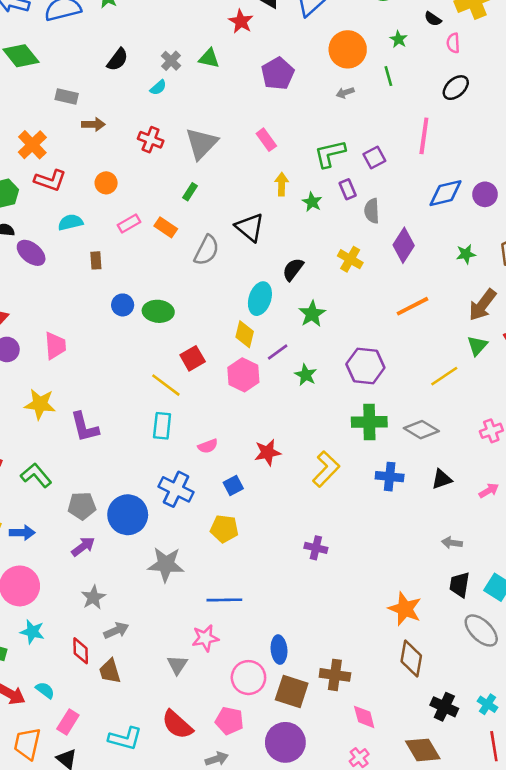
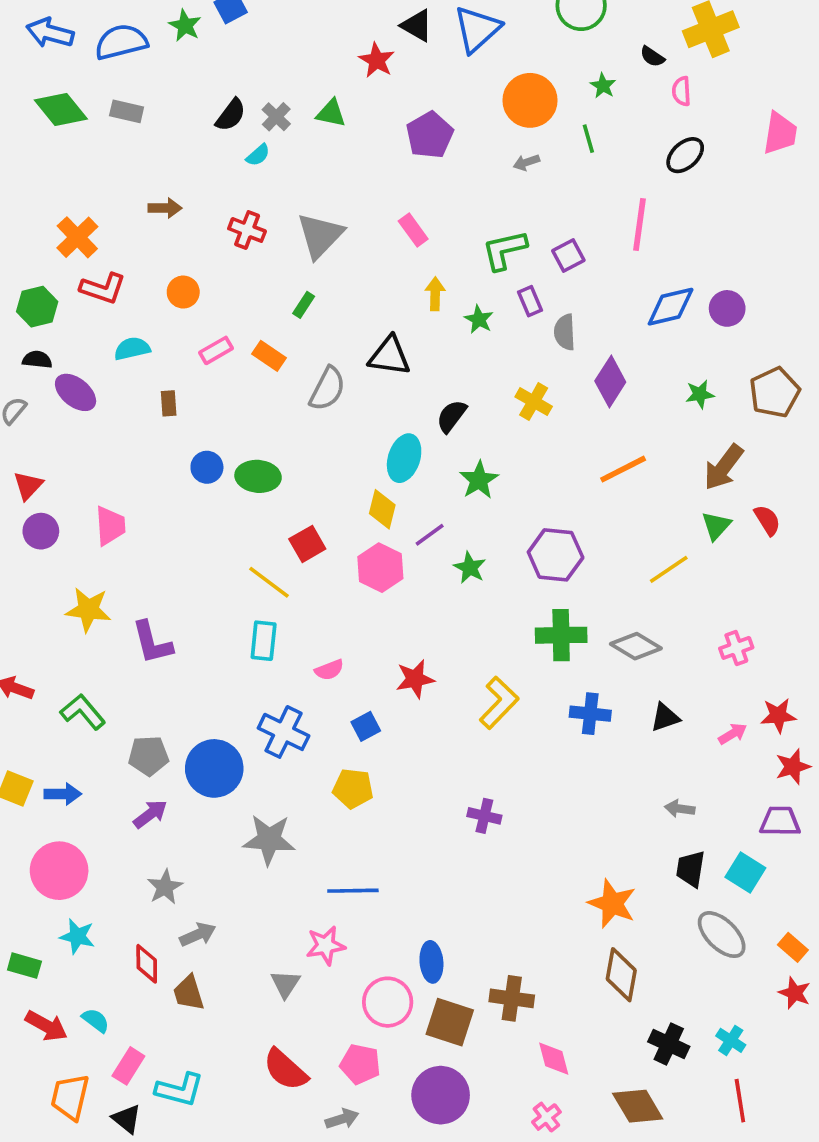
black semicircle: (118, 60) -> (231, 115), moved
gray rectangle: (67, 96) -> (127, 111), moved
black triangle: (250, 227) -> (389, 356), turned -32
cyan L-shape: (125, 739) -> (180, 1090), moved

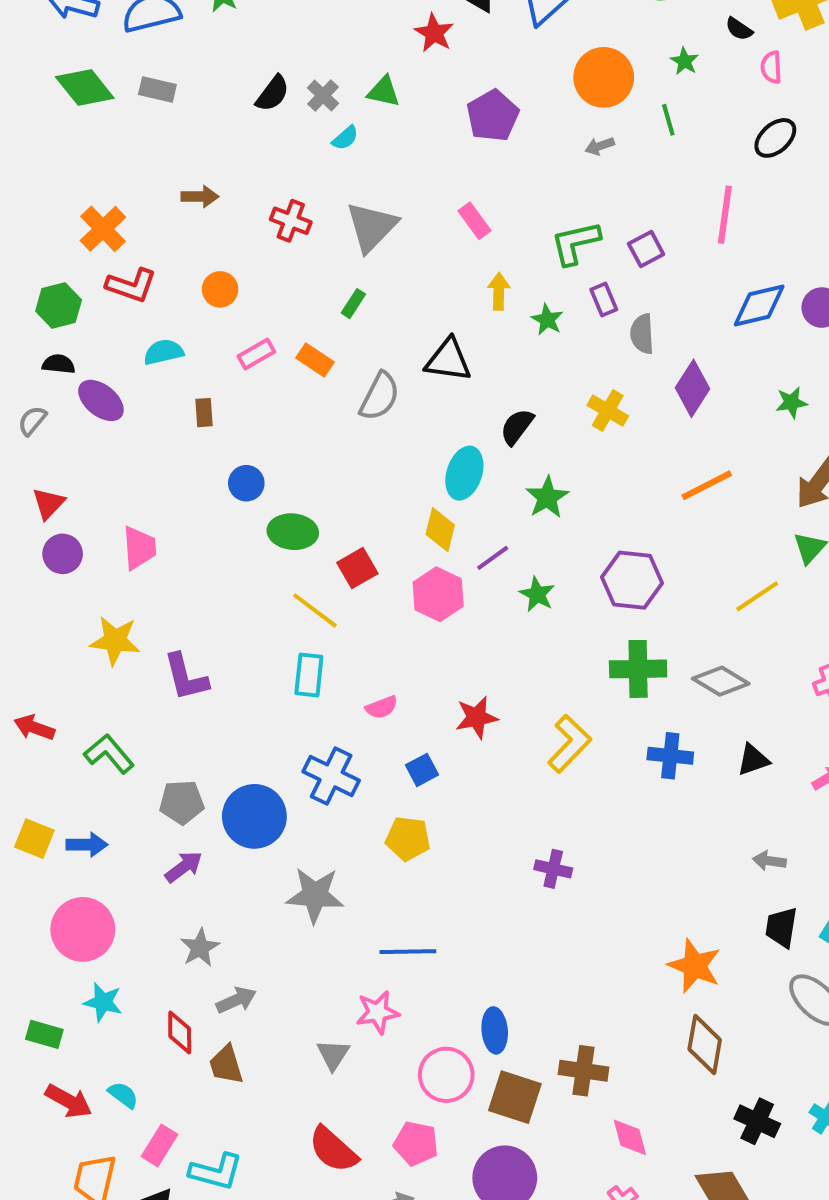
cyan semicircle: (258, 155) -> (345, 138), moved
green ellipse: (258, 476) -> (293, 532), moved

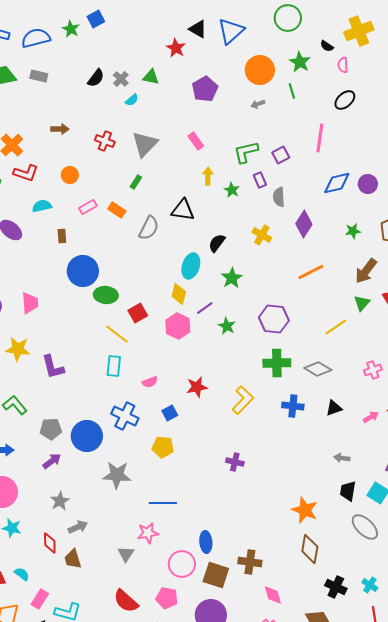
green star: (684, 61) -> (300, 62), size x1.5
blue circle: (246, 483) -> (83, 271), size x1.8

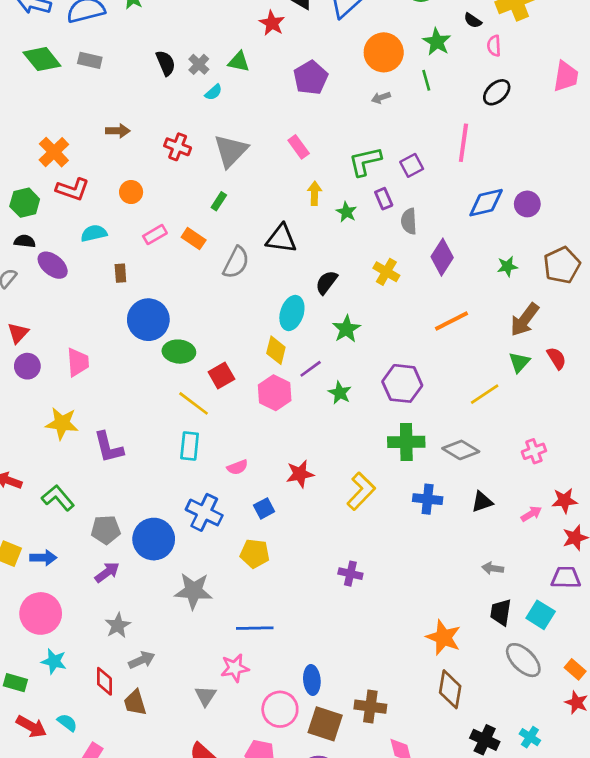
black semicircle: (96, 78) -> (166, 63), turned -60

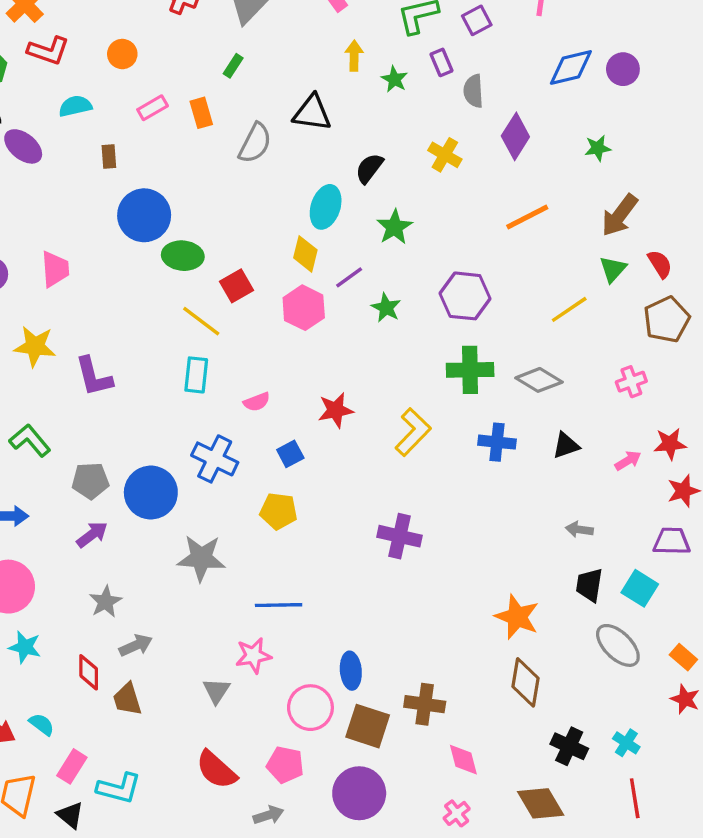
orange rectangle: (194, 239) -> (201, 113), turned 40
brown pentagon: (562, 265) -> (667, 319), moved
purple cross: (350, 574) -> (400, 536), size x1.4

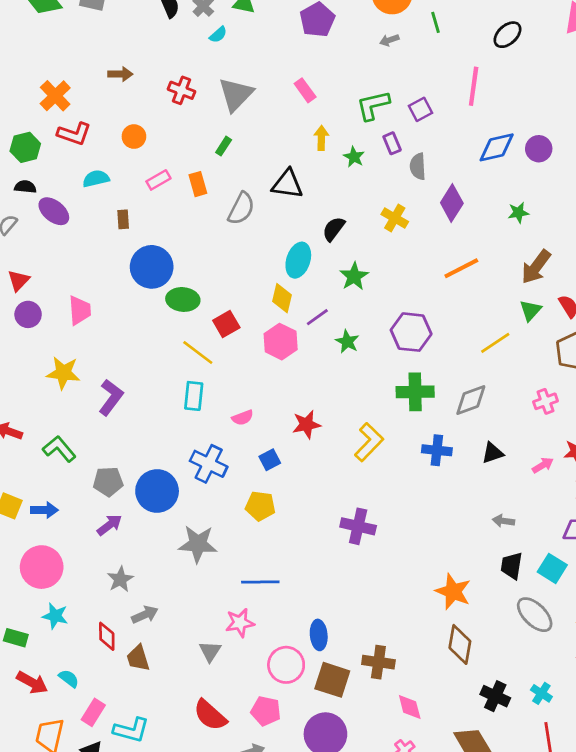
purple L-shape: (94, 377) -> (111, 397), turned -129
gray diamond: (539, 380) -> (471, 400), turned -51

